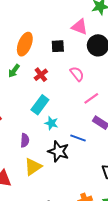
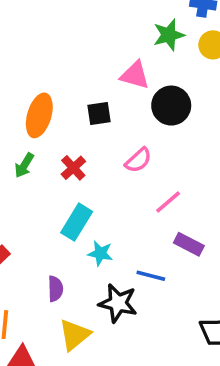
pink semicircle: (77, 74) -> (138, 160), turned 91

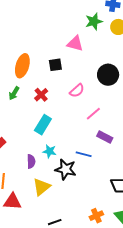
black circle: (171, 106) -> (108, 75), moved
cyan star: (100, 253) -> (49, 151), moved

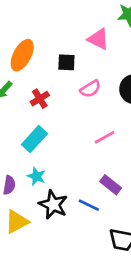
pink semicircle: (77, 91) -> (90, 89), moved
purple rectangle: (105, 137) -> (111, 185), moved
blue line: (84, 154) -> (89, 205), moved

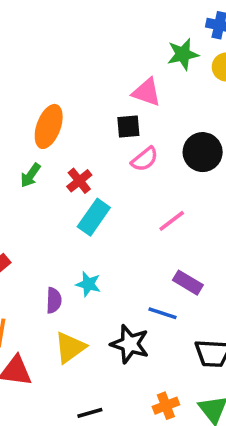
black square: (66, 62) -> (128, 127), moved
cyan rectangle: (34, 139) -> (94, 217), moved
black star: (53, 205) -> (130, 344), moved

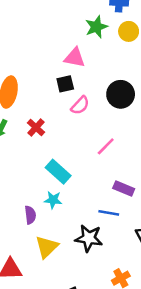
cyan rectangle: (94, 217) -> (58, 172), moved, turned -75

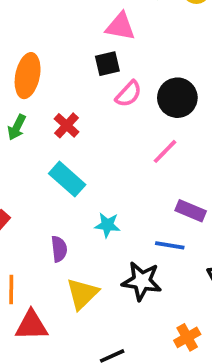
black circle: (121, 94) -> (177, 98), moved
cyan rectangle: (58, 172) -> (67, 179), moved
cyan star: (53, 200) -> (107, 225), moved

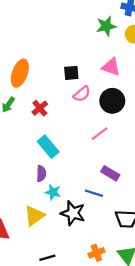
pink triangle: (120, 26) -> (111, 67), moved
cyan rectangle: (67, 179) -> (48, 147), moved
cyan star: (107, 225) -> (53, 192), moved
purple semicircle: (59, 249) -> (41, 174), moved

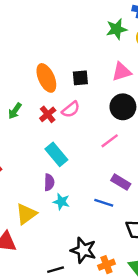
pink triangle: (111, 67) -> (122, 72), turned -36
orange ellipse: (20, 73) -> (46, 78), moved, turned -44
pink semicircle: (82, 94) -> (71, 109), moved
black star: (73, 213) -> (83, 250), moved
yellow triangle: (34, 216) -> (26, 214), moved

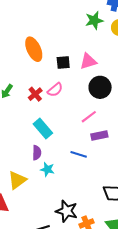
pink triangle: (122, 72) -> (88, 61), moved
orange ellipse: (46, 78) -> (34, 49), moved
purple rectangle: (121, 182) -> (99, 135), moved, turned -42
blue line: (104, 203) -> (79, 154), moved

